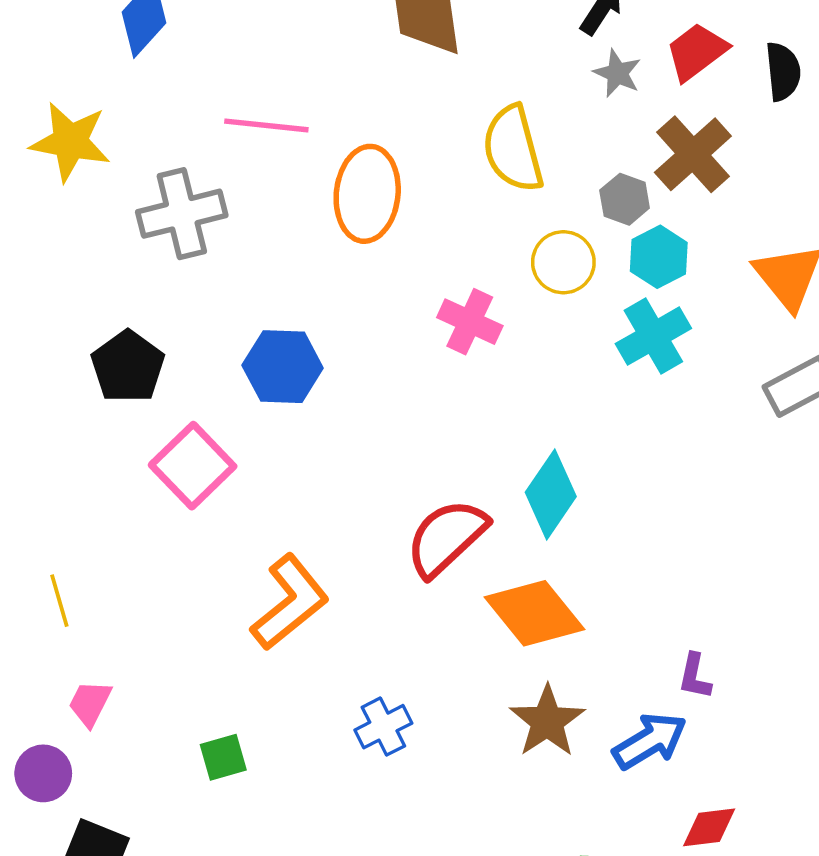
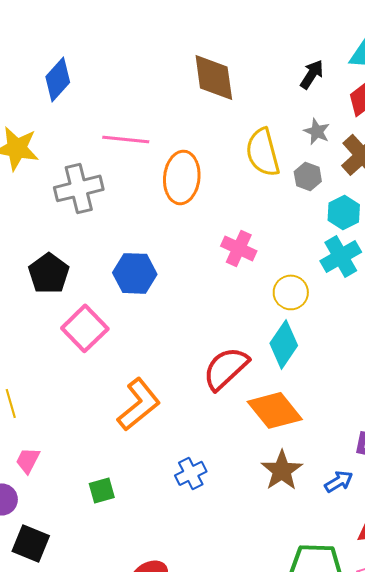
gray star: (617, 73) -> (317, 131), moved
gray hexagon: (625, 199) -> (308, 176), moved
yellow circle: (563, 262) -> (291, 292), moved
blue arrow: (650, 741) -> (339, 481), size x0.7

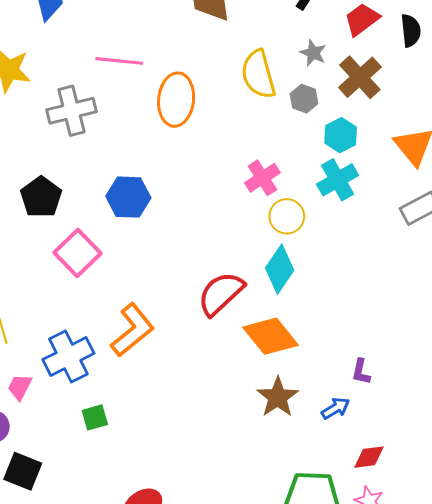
pink cross: (239, 248) -> (262, 178), moved, turned 32
blue cross: (191, 473) -> (68, 356), moved, size x1.6

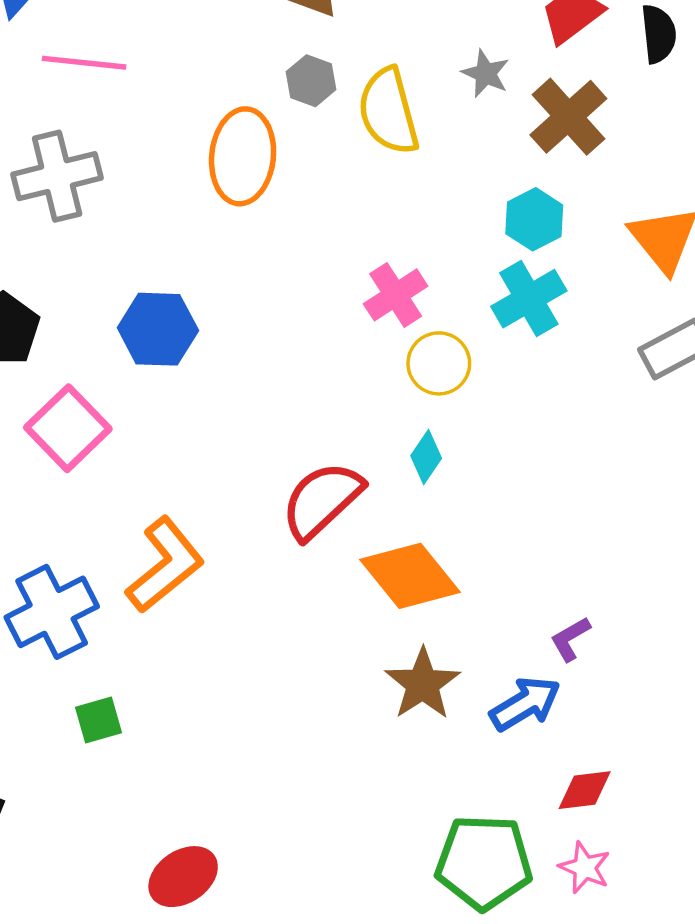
pink line: (119, 61) -> (84, 63), moved
gray hexagon: (304, 99) -> (311, 81), moved
cyan diamond: (280, 269) -> (426, 457), size x0.6
purple L-shape: (361, 372) -> (570, 639), turned 48
blue arrow: (336, 408) -> (525, 704), size x1.4

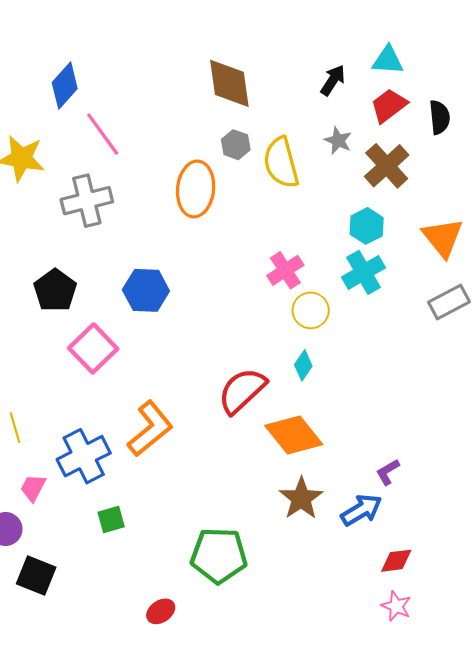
pink line: (84, 63) -> (103, 134), turned 48
green pentagon: (484, 862) -> (219, 555), moved
red ellipse: (183, 877) -> (161, 611), size x0.7

